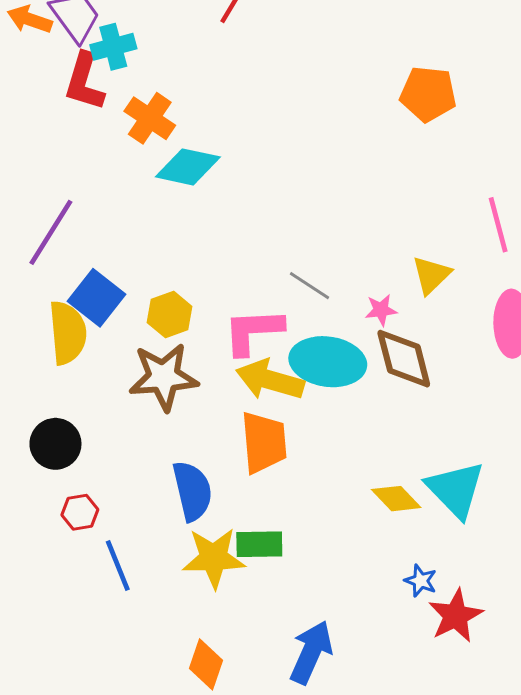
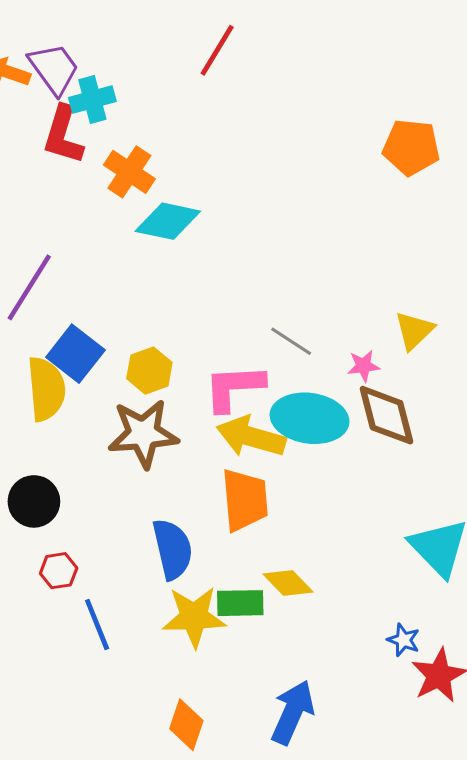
yellow diamond: (396, 499) -> (288, 583), moved

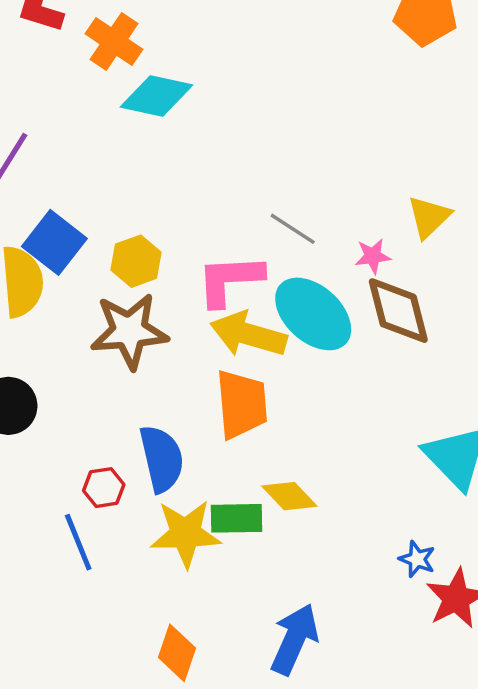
cyan ellipse: (310, 418) -> (313, 314), turned 34
red hexagon: (59, 571) -> (104, 488), moved

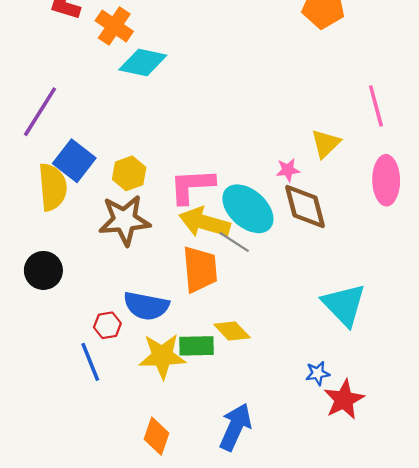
gray line: (293, 229) -> (234, 242), moved
blue semicircle: (162, 459) -> (146, 306), turned 114
blue star: (417, 559) -> (318, 373), turned -30

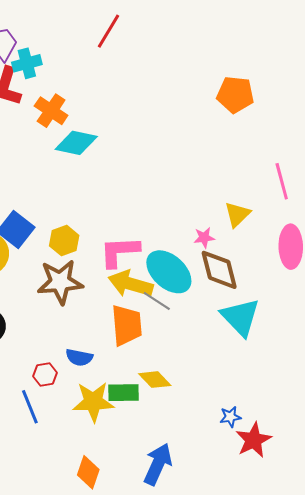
cyan triangle: (344, 305) -> (240, 317), moved
blue semicircle: (146, 306) -> (79, 357), size x0.7

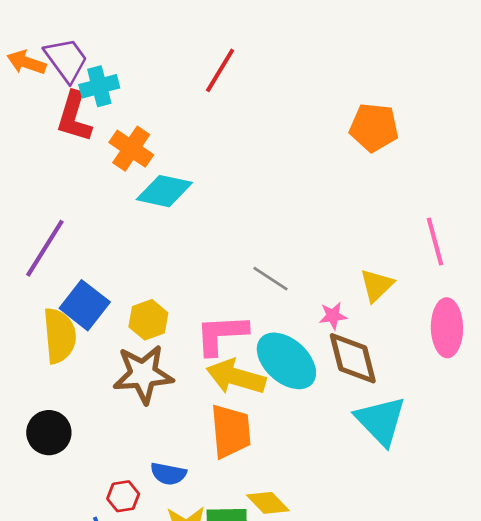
red line: (108, 31) -> (220, 70), moved
gray line: (157, 301) -> (270, 279), moved

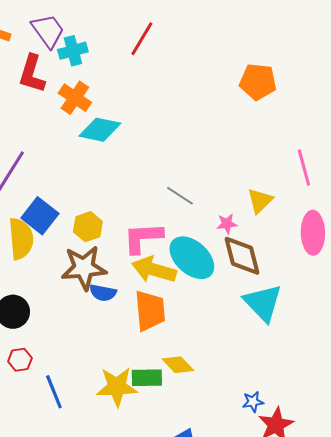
purple trapezoid: (66, 60) -> (48, 31), moved
cyan cross: (99, 86) -> (73, 51), moved
blue semicircle: (168, 474) -> (103, 293), moved
red hexagon: (123, 496) -> (20, 360), moved

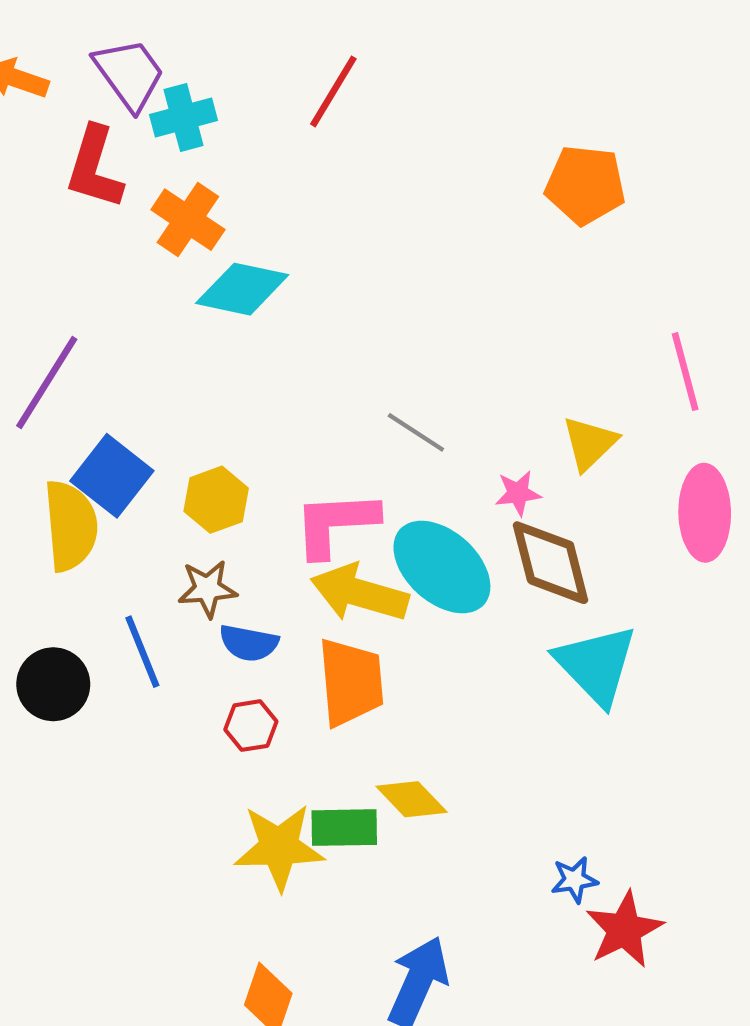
brown star: (84, 268) -> (207, 589), size x0.6
red hexagon: (20, 360) -> (251, 726), moved
blue line: (54, 392) -> (142, 652), moved

